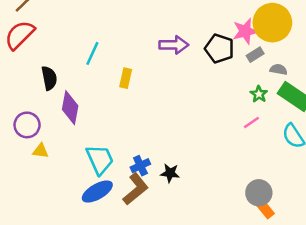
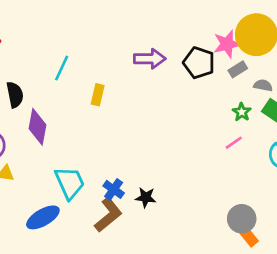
blue cross: (140, 166) -> (114, 189), turned -30
blue ellipse: (97, 192) -> (43, 217), moved

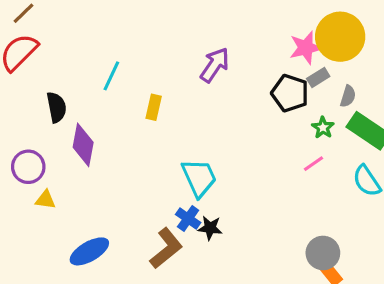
purple arrow: (150, 59) -> (215, 65), turned -56
black pentagon: (199, 63) -> (290, 93), moved
gray semicircle: (263, 85) -> (348, 96), turned 96
cyan trapezoid: (70, 183) -> (199, 178), moved
blue cross: (114, 189) -> (188, 218), moved

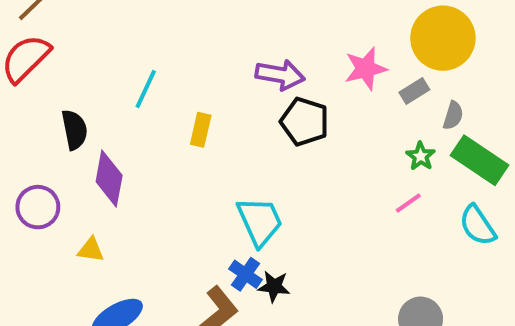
pink star: (306, 48) -> (366, 69), moved
purple arrow: (215, 65) -> (280, 75), turned 66
black pentagon: (290, 93) -> (305, 122), moved
yellow triangle: (45, 200) -> (91, 250), moved

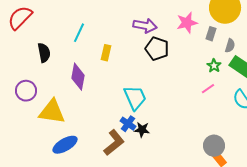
gray rectangle: (414, 91) -> (211, 34), turned -40
purple diamond: (109, 179) -> (78, 77), moved
yellow triangle: (91, 250) -> (52, 112), size x2.0

